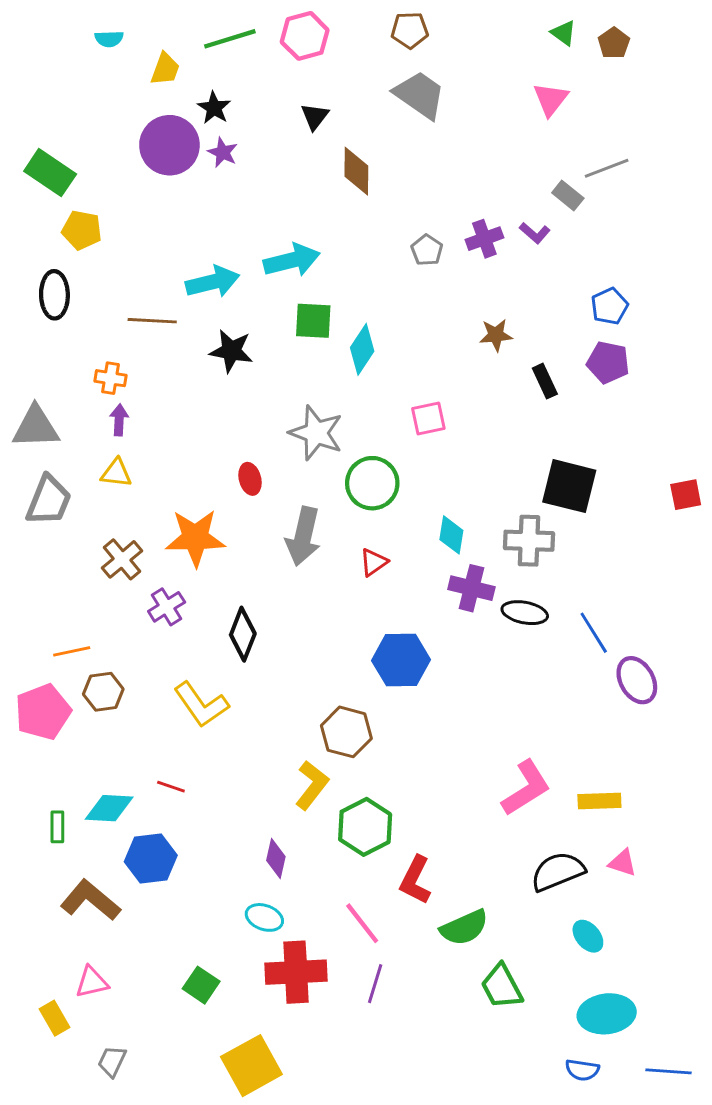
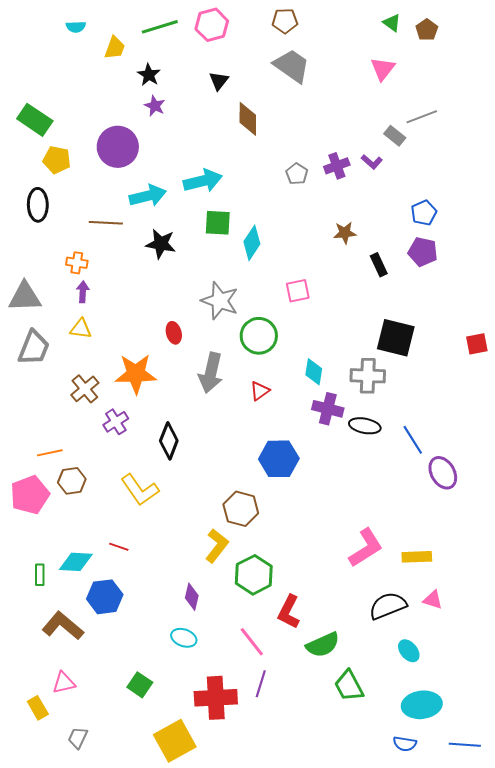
purple circle: (169, 145) -> (118, 147), moved
red cross: (296, 972) -> (216, 698), moved

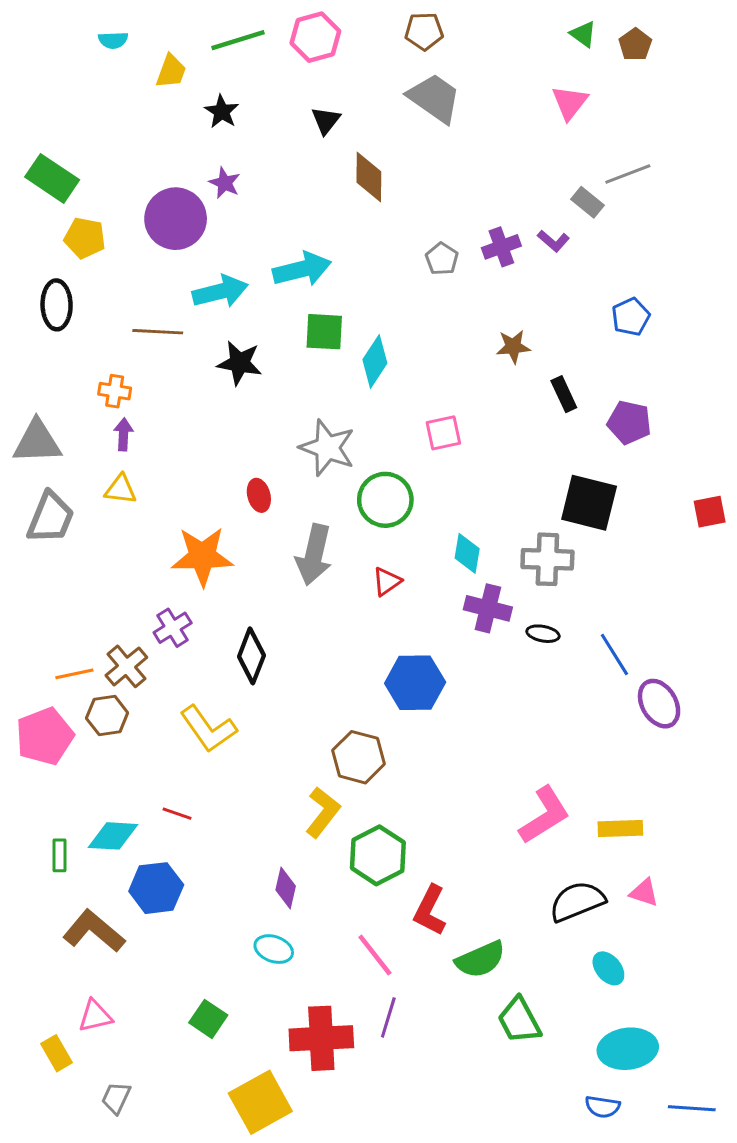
purple star: (155, 106) -> (225, 183), moved
purple pentagon: (423, 252) -> (629, 422), moved
brown cross: (85, 389) -> (126, 666), moved
black ellipse: (365, 426) -> (543, 634), size x0.7

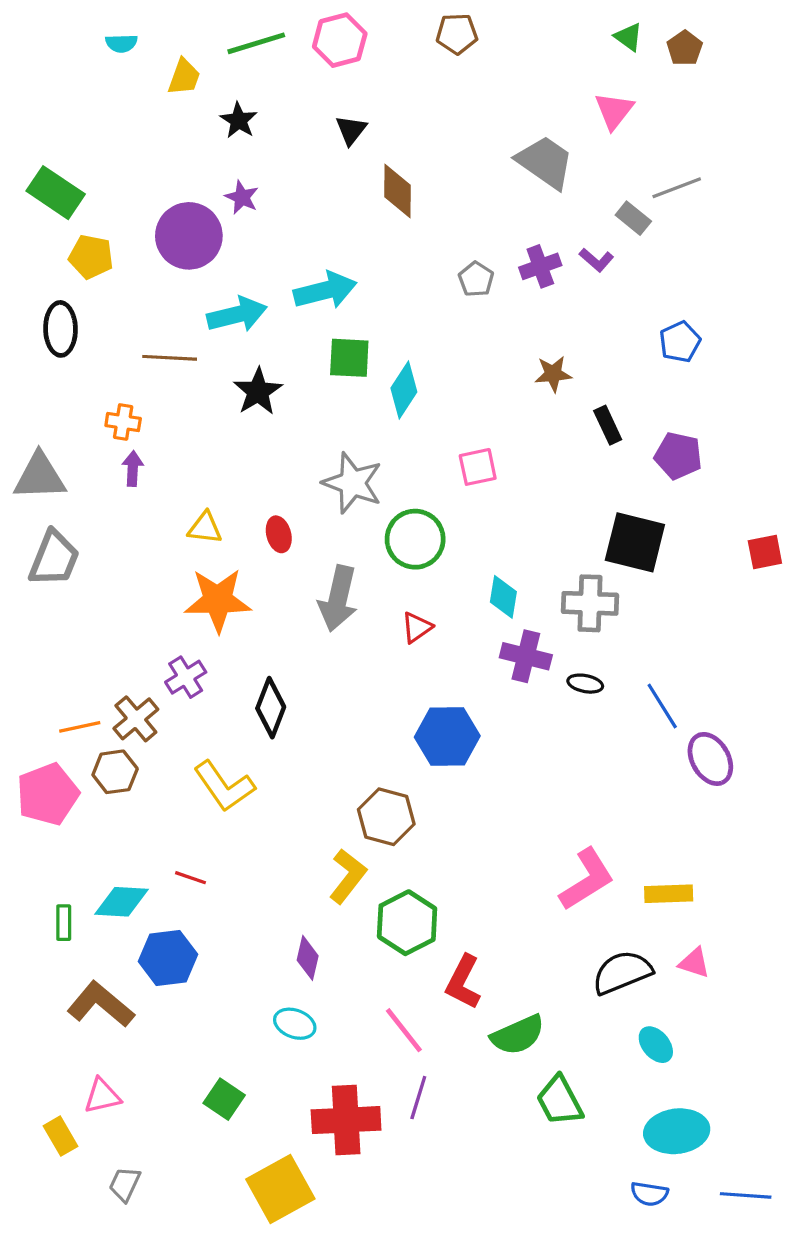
gray trapezoid: (434, 98) -> (545, 162), moved
black star: (240, 363) -> (258, 392), turned 30
yellow triangle: (121, 489) -> (205, 528), moved

